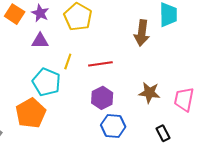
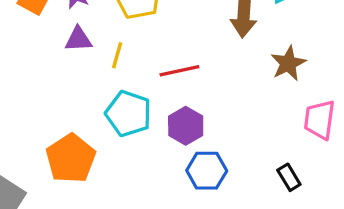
yellow line: (68, 61) -> (117, 55), moved
cyan pentagon: (46, 82) -> (128, 114), moved
brown star: (149, 93) -> (288, 63), moved, turned -30

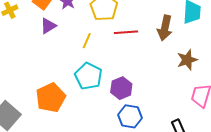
purple triangle: (78, 39) -> (48, 26), moved, turned -36
red line: (179, 71) -> (126, 32), moved

